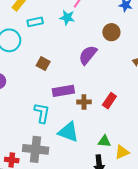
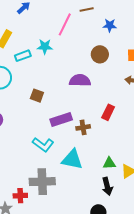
cyan star: (67, 18) -> (45, 47), moved
purple semicircle: (88, 55) -> (80, 80), turned 60
red rectangle: (109, 101) -> (108, 112), moved
cyan L-shape: (42, 113) -> (43, 145), turned 125

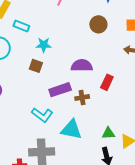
cyan star: (45, 47) -> (44, 45), moved
cyan rectangle: (23, 56) -> (21, 26), turned 42
purple semicircle: (80, 80) -> (82, 66), moved

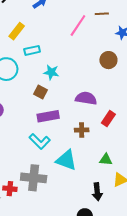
cyan rectangle: (21, 26) -> (32, 50), turned -42
purple rectangle: (60, 90) -> (48, 116), moved
green triangle: (108, 133) -> (106, 160), moved

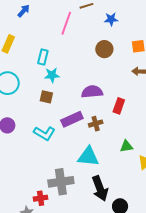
cyan rectangle: (32, 50) -> (43, 57), moved, turned -49
purple rectangle: (48, 116) -> (72, 119), moved
cyan L-shape: (40, 141) -> (44, 133), moved
black arrow: (97, 192) -> (100, 188), moved, size x1.4

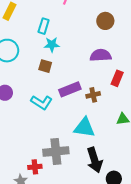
purple semicircle: (92, 92) -> (101, 55), moved

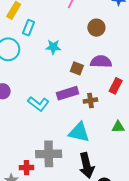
brown circle: (105, 21) -> (96, 28), moved
cyan rectangle: (44, 26) -> (28, 28), moved
brown square: (45, 66) -> (77, 68), moved

